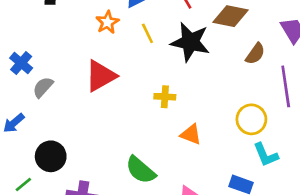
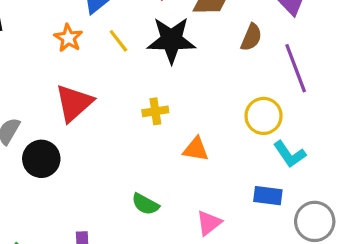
black circle: (51, 156) -> (41, 159), moved
green semicircle: (141, 170) -> (145, 204), size x0.7

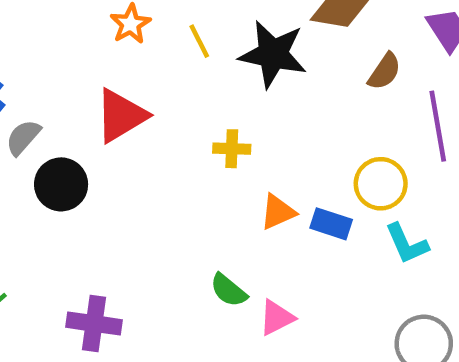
orange triangle: (196, 149) -> (278, 212), turned -44
blue rectangle: (268, 196) -> (331, 224), moved
green semicircle: (145, 204) -> (229, 290), moved

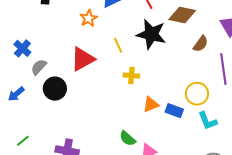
yellow line: (199, 41) -> (118, 45), moved

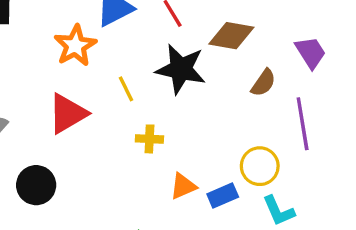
orange star: (88, 18) -> (75, 46), size x1.4
black circle: (55, 89) -> (36, 185), moved
blue rectangle: (174, 111) -> (223, 196), turned -42

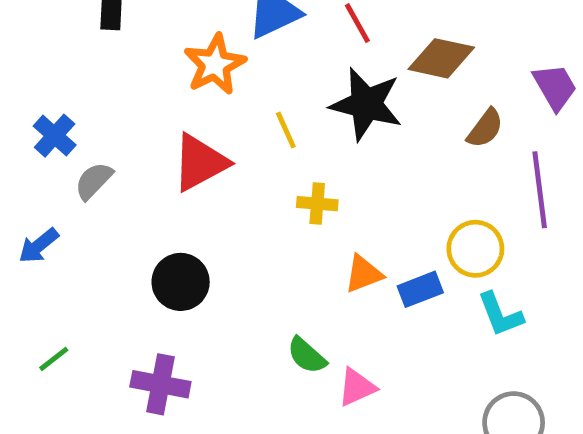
black circle: (36, 185) -> (181, 282), moved

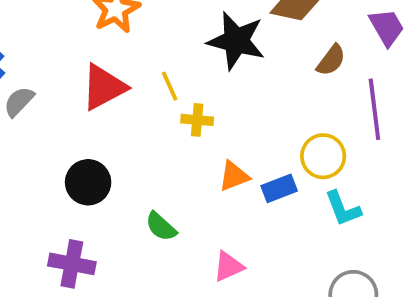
yellow line: (286, 130) -> (170, 86), moved
green semicircle: (307, 355) -> (161, 227), moved

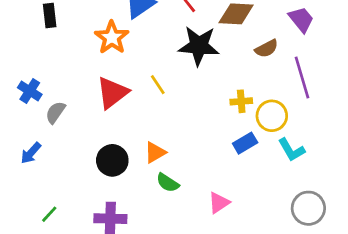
brown semicircle: (331, 60) -> (266, 49), turned 35
yellow cross: (197, 120) -> (241, 101), moved
orange triangle: (234, 176) -> (155, 152), moved

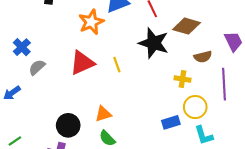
yellow cross: (241, 101) -> (183, 79), moved
black circle: (112, 160) -> (68, 125), moved

